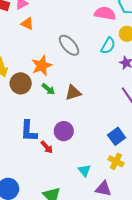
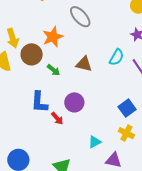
cyan semicircle: (108, 46) -> (117, 57), moved
green arrow: (48, 89) -> (54, 70), moved
brown triangle: (73, 93) -> (84, 64), turned 30
cyan triangle: (84, 170) -> (95, 142), turned 40

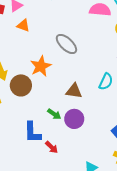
green arrow: (54, 70) -> (54, 114), moved
purple circle: (74, 102) -> (74, 119), moved

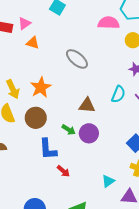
orange star: (41, 66) -> (41, 87), moved
brown circle: (21, 85) -> (36, 118), moved
red arrow: (52, 147) -> (63, 171), moved

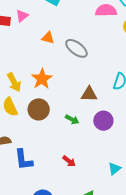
orange triangle: (33, 43) -> (48, 38), moved
purple circle: (89, 133) -> (103, 121), moved
blue L-shape: (48, 149) -> (24, 160), moved

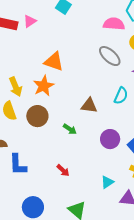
orange triangle: (48, 38) -> (54, 62), moved, size x1.5
gray ellipse: (76, 48) -> (110, 56), moved
purple circle: (103, 121) -> (110, 139), moved

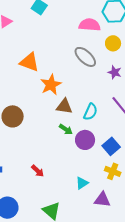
orange star: (44, 86) -> (51, 85), moved
cyan semicircle: (121, 96) -> (90, 112), moved
green arrow: (70, 129) -> (66, 129), moved

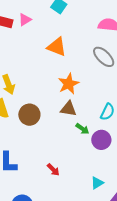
orange triangle: (29, 62) -> (57, 47), moved
brown triangle: (64, 106) -> (68, 109), moved

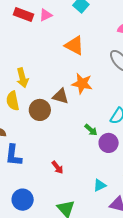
orange star: (69, 84) -> (82, 84), turned 30
brown triangle: (68, 109) -> (61, 96), moved

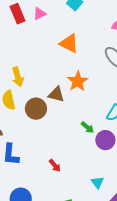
red rectangle: (24, 15) -> (17, 14), turned 48
orange star: (82, 84) -> (78, 81), turned 30
cyan triangle: (100, 185) -> (97, 183), turned -40

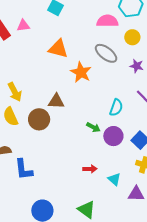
pink triangle: (40, 14) -> (23, 26), turned 32
orange star: (78, 81) -> (81, 72), moved
red arrow: (55, 166) -> (90, 169), moved, turned -40

